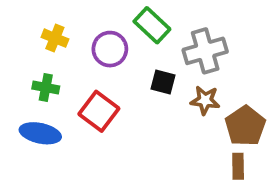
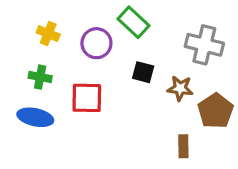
gray cross: (205, 51) -> (204, 45), moved, turned 30
red square: (99, 111) -> (87, 98), turned -36
brown rectangle: (238, 166) -> (183, 146), moved

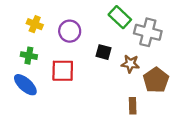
green rectangle: (133, 22) -> (120, 17), moved
blue ellipse: (35, 117) -> (25, 85), turned 30

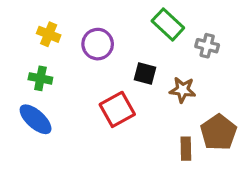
gray cross: (148, 32) -> (207, 46), size x0.6
red square: (63, 71) -> (117, 109), moved, turned -30
brown pentagon: (156, 80) -> (219, 132), moved

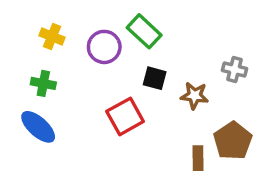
green rectangle: (168, 24) -> (144, 31), moved
gray cross: (207, 46) -> (235, 70), moved

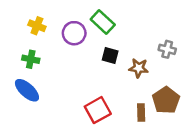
red square: (125, 116) -> (98, 110), moved

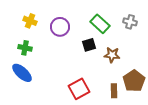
green rectangle: (103, 22) -> (100, 24), moved
gray cross: (167, 49) -> (130, 22), moved
black square: (110, 56) -> (89, 45), turned -32

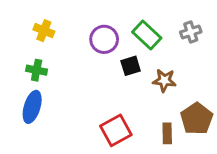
gray cross: (130, 22) -> (191, 32), turned -32
purple circle: (60, 27) -> (104, 39), moved
blue ellipse: (22, 73) -> (32, 107), turned 65

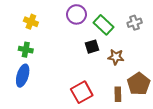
purple circle: (104, 39) -> (76, 14), moved

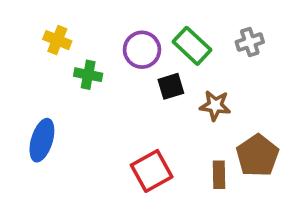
purple circle: (76, 14) -> (142, 50), moved
green cross: (26, 50) -> (88, 75), moved

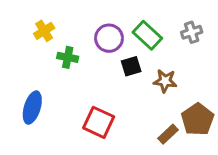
yellow cross: (57, 40) -> (44, 31), turned 36
red square: (152, 171) -> (99, 122), moved, turned -36
brown rectangle: (219, 175) -> (168, 134), turned 48

